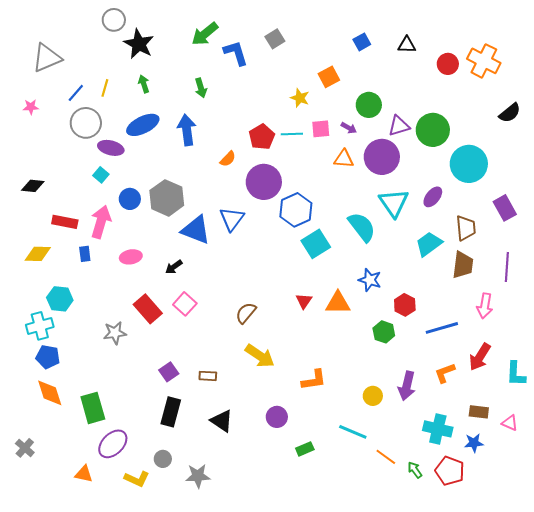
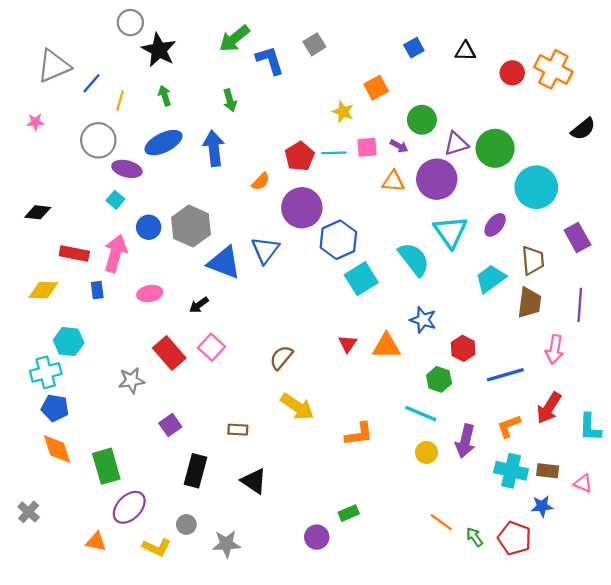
blue line: (76, 93) -> (91, 83), moved
purple square: (169, 372) -> (170, 425), moved
purple circle: (277, 417) -> (317, 537), moved
cyan cross: (438, 429) -> (511, 471), moved
cyan line: (353, 432) -> (421, 414), moved

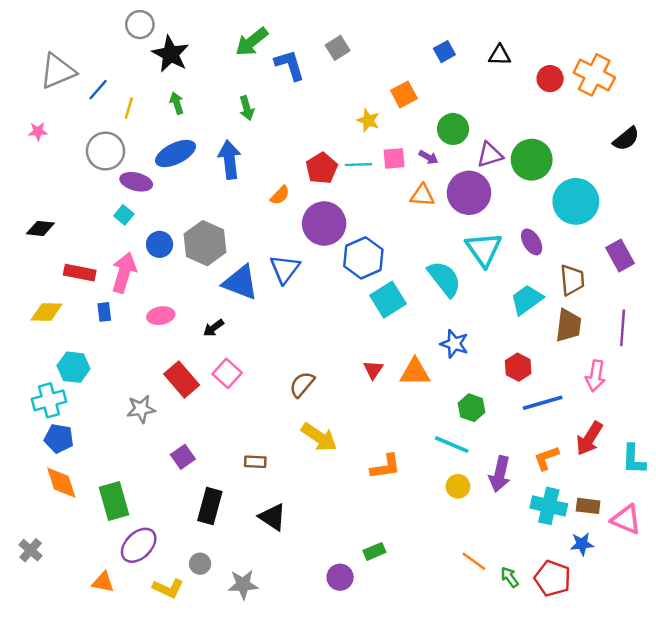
purple ellipse: (495, 225) -> (532, 242), turned -70
red hexagon: (463, 348) -> (518, 367), moved
pink triangle: (583, 483) -> (626, 519), size x1.5

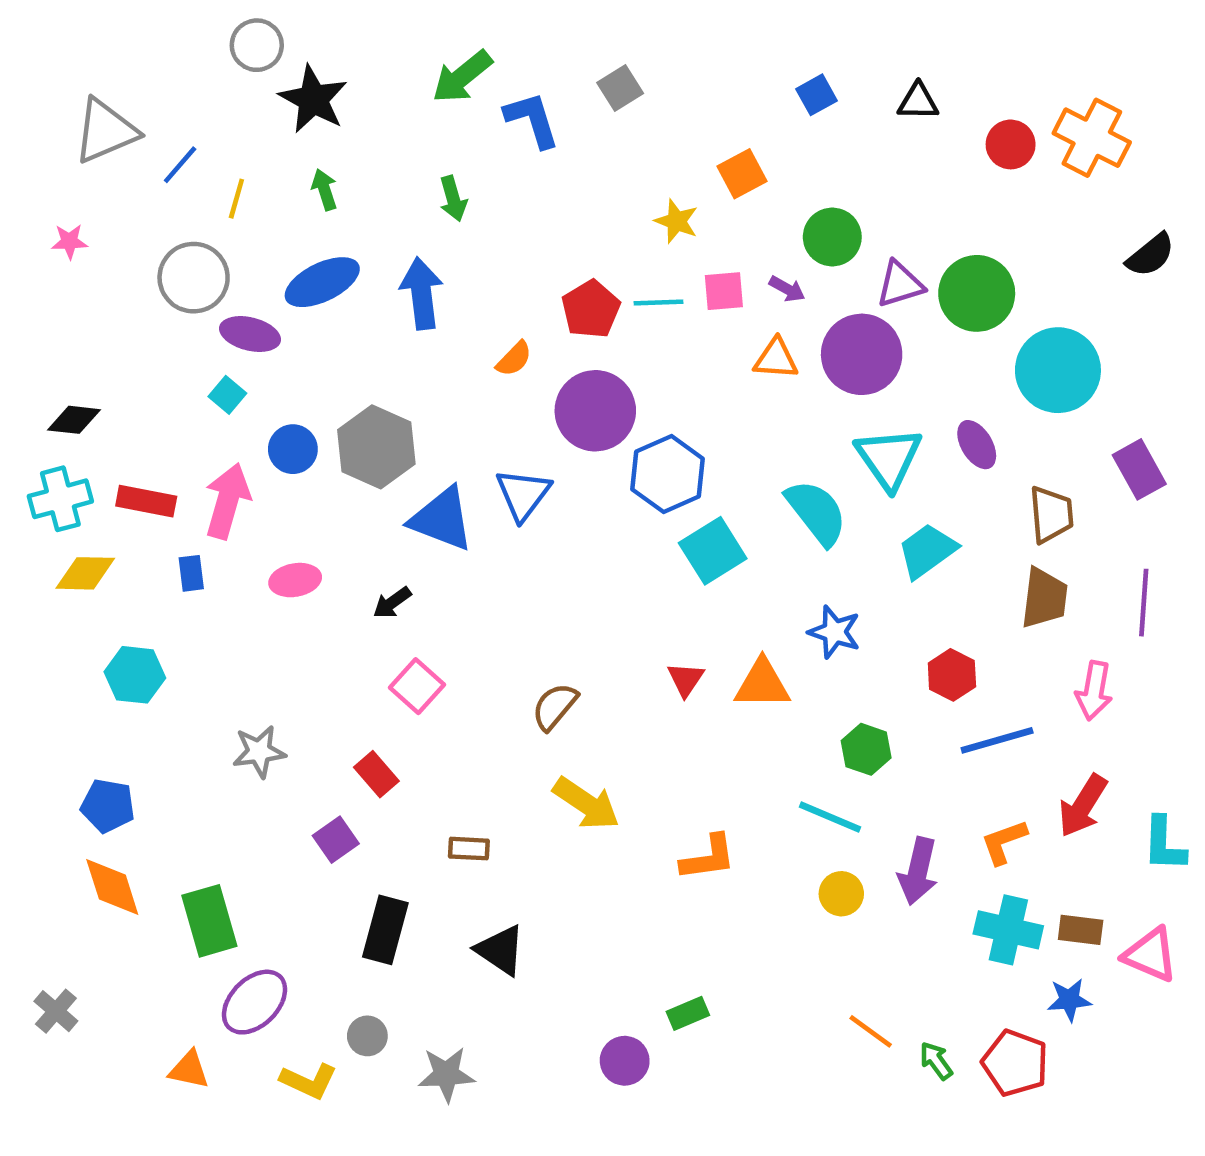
cyan trapezoid: (527, 300) -> (927, 551), moved
red rectangle: (182, 379) -> (376, 774), moved, size x0.7
cyan cross: (49, 400) -> (60, 499), moved

